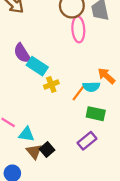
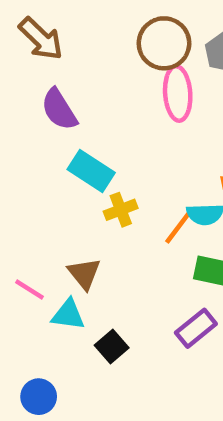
purple semicircle: (22, 53) -> (59, 109), moved
brown triangle: (34, 152) -> (84, 274), moved

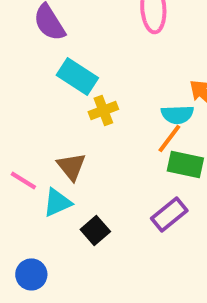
orange line: (178, 228) -> (169, 139), moved
cyan triangle: (68, 315) -> (57, 202), turned -32

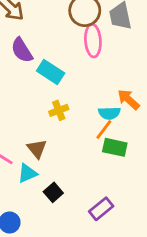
cyan rectangle: (77, 77) -> (51, 72), moved
purple rectangle: (169, 214) -> (101, 209), moved

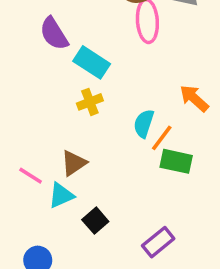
yellow cross: (59, 110) -> (90, 102), moved
cyan semicircle: (109, 113) -> (144, 124), moved, turned 110
brown triangle: (37, 149) -> (74, 163), turned 35

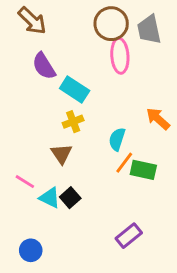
orange line: (162, 138) -> (124, 163), moved
brown triangle: (74, 163) -> (61, 154), moved, turned -30
cyan triangle: (61, 195) -> (50, 198), turned 50
black square: (95, 221) -> (70, 198), moved

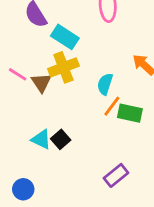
yellow cross: (73, 122) -> (63, 67), size x1.5
brown triangle: (61, 154) -> (41, 83), moved
pink line: (25, 182) -> (18, 74), moved

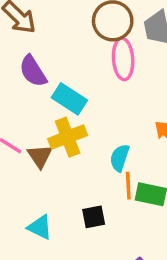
orange line: (112, 106) -> (128, 186), turned -40
black square: (61, 139) -> (94, 217), moved, turned 30

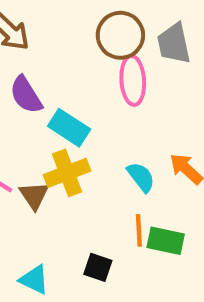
cyan semicircle: (120, 158) -> (141, 177), moved, turned 124
black square: (94, 217) -> (98, 267), turned 30

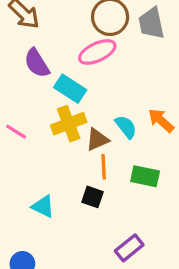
pink ellipse: (133, 80) -> (97, 52), moved, turned 69
brown triangle: (34, 195) -> (97, 140), moved, turned 40
orange line: (139, 230) -> (104, 167), moved

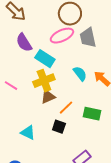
gray trapezoid: (151, 23) -> (88, 38), moved
cyan semicircle: (126, 127) -> (80, 74), moved
brown triangle: (97, 140) -> (48, 97), moved
orange line: (104, 167) -> (66, 108), turned 49

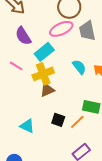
cyan rectangle: (45, 59) -> (44, 52), turned -72
pink line: (11, 86) -> (16, 66), moved
orange line: (66, 108) -> (77, 122), moved

